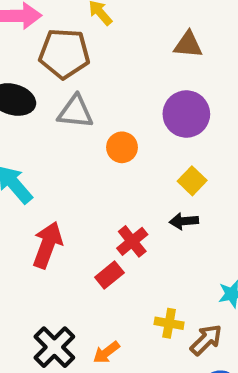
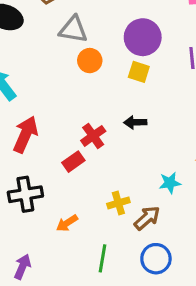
gray triangle: (75, 112) -> (73, 29), moved
yellow square: (192, 181) -> (139, 72), moved, turned -30
yellow cross: (169, 323) -> (118, 203), turned -30
black cross: (54, 347) -> (25, 194), moved, turned 32

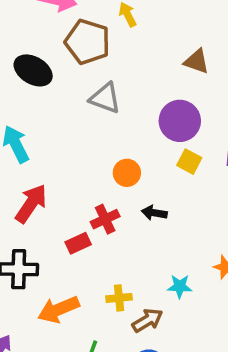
orange circle: (90, 61) -> (127, 173), moved
yellow square: (139, 72) -> (189, 162), moved
orange arrow: (67, 223) -> (58, 309), size x1.6

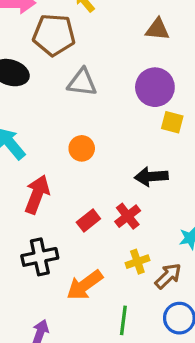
orange circle: (127, 173) -> (82, 148), moved
black arrow: (154, 213) -> (151, 177), size x1.4
red cross: (105, 219) -> (128, 216), moved

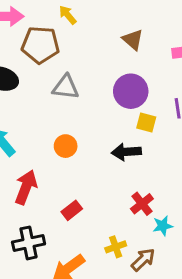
brown triangle: (158, 29) -> (133, 40), turned 35
black arrow: (151, 177) -> (126, 152), moved
red cross: (128, 216) -> (142, 204), moved

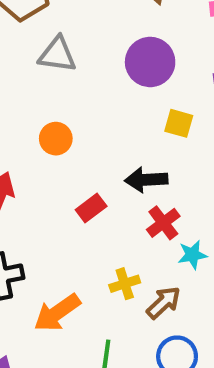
yellow square: (146, 122) -> (179, 123), moved
black arrow: (126, 152) -> (146, 180), moved
red rectangle: (72, 210) -> (91, 208), moved

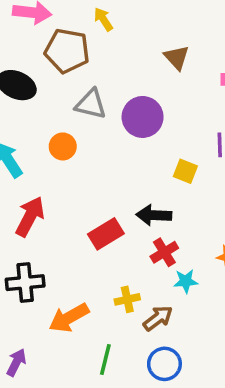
purple circle: (150, 62) -> (143, 117), moved
orange circle: (56, 139) -> (63, 146), moved
red rectangle: (91, 208) -> (106, 234), size x1.4

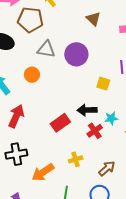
cyan star: (186, 281) -> (111, 118), moved
brown arrow: (158, 318) -> (107, 168), moved

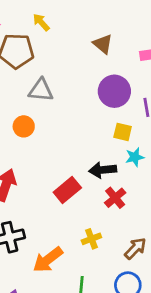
purple circle: (76, 54) -> (114, 91), moved
cyan star: (111, 118) -> (135, 157), moved

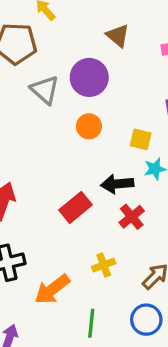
gray triangle: (41, 90) -> (45, 90), turned 36
purple circle: (114, 91) -> (89, 77), moved
orange circle: (24, 126) -> (89, 126), moved

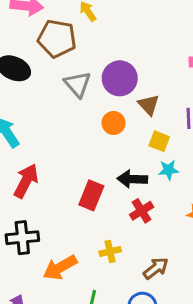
brown triangle: (118, 36) -> (149, 105), moved
red rectangle: (75, 207) -> (91, 195), turned -36

